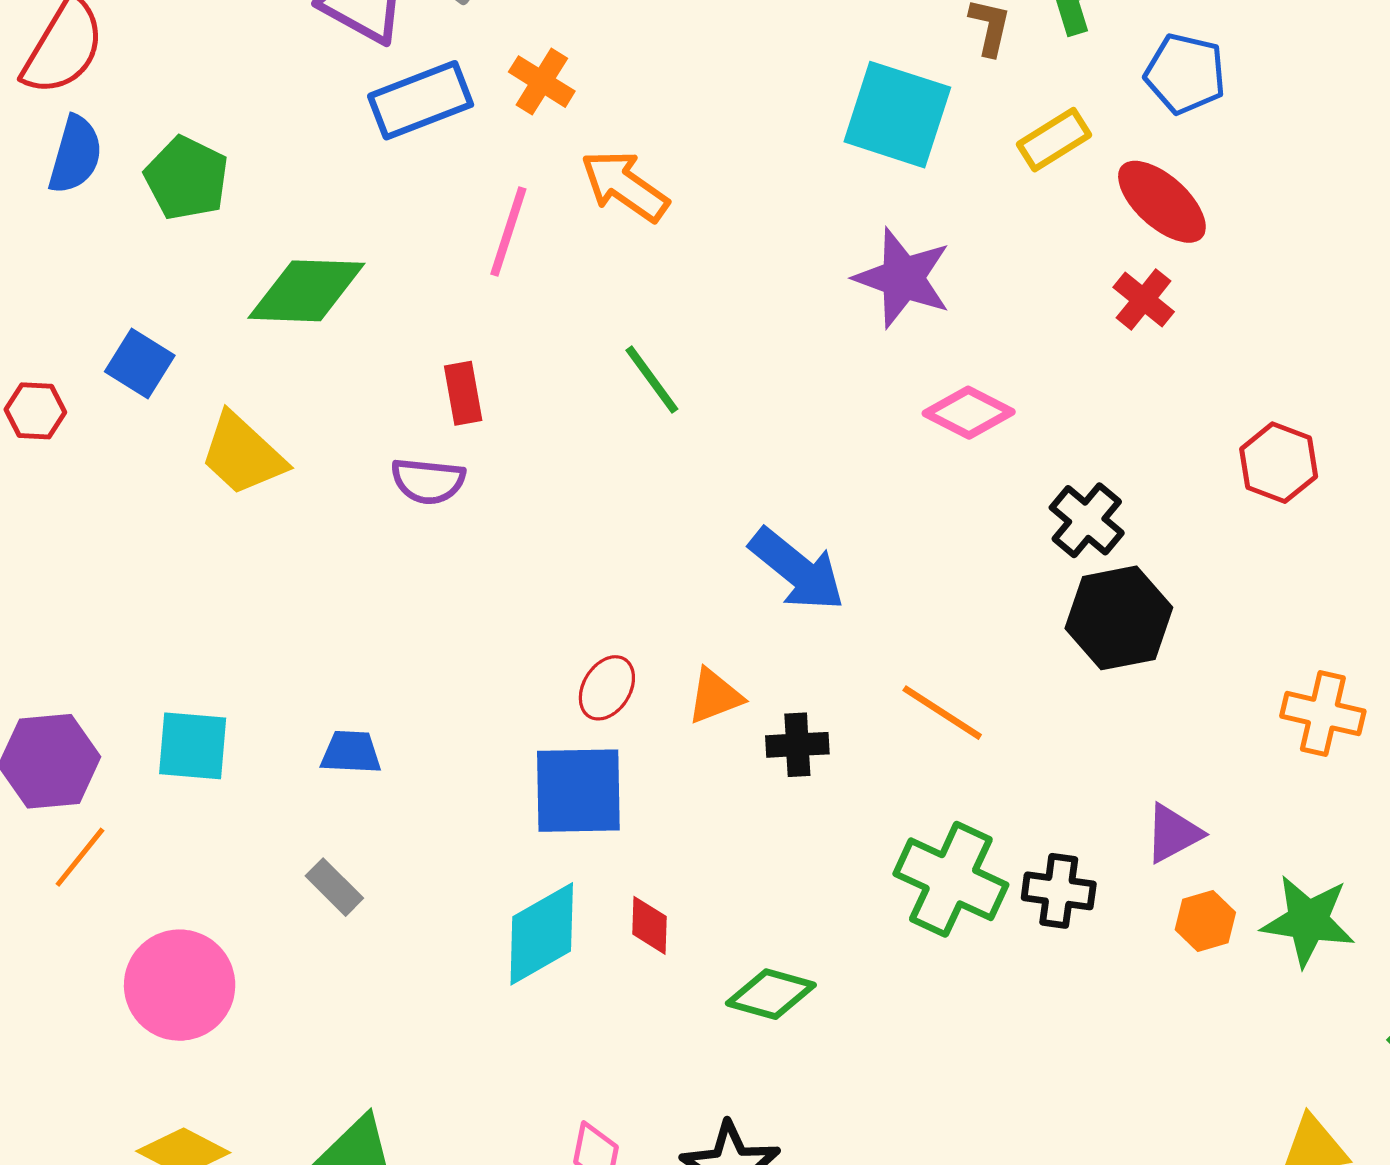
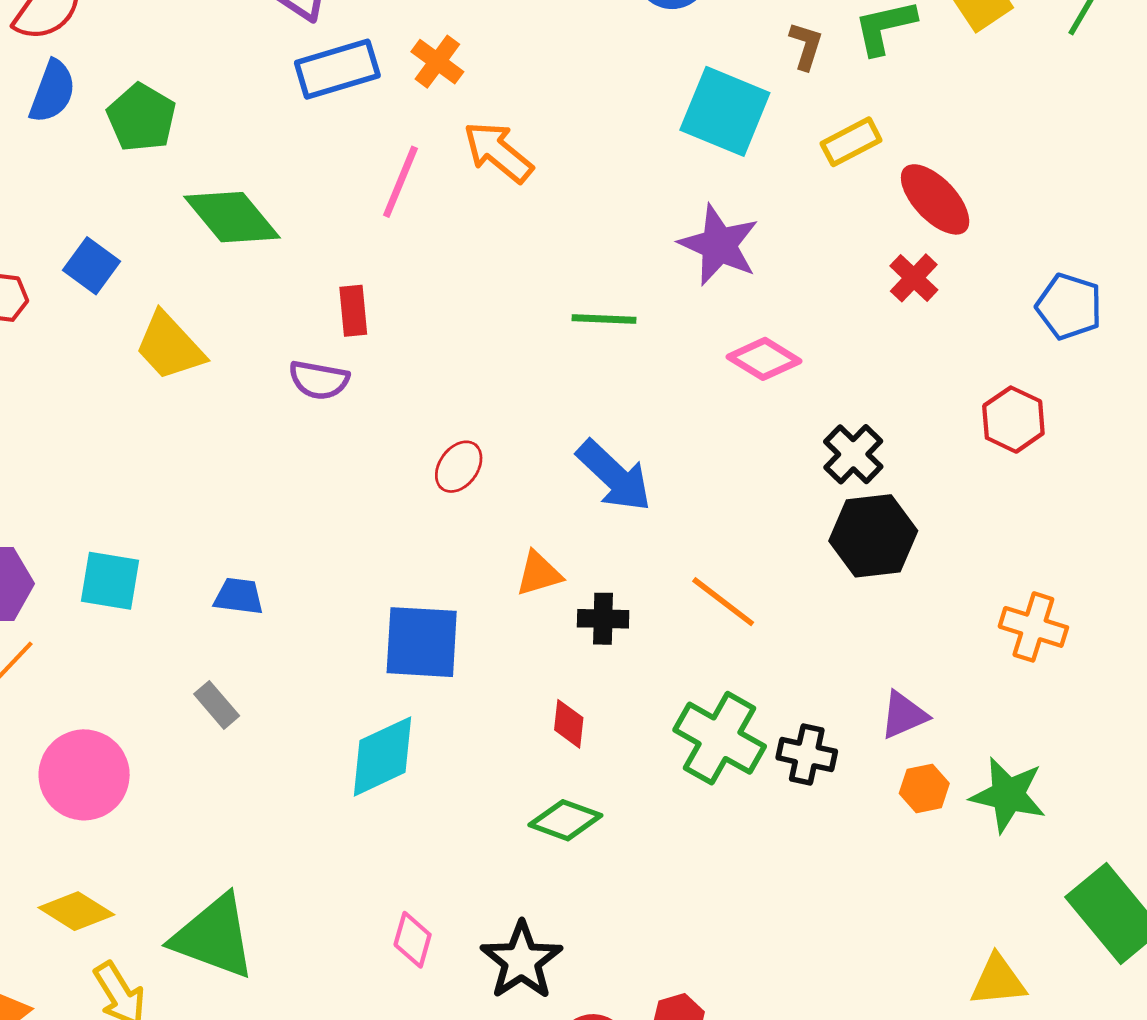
blue pentagon: (1185, 74) -> (1069, 306), moved
green diamond: (306, 291) -> (232, 217), turned 44
green line: (652, 380) -> (604, 319), moved, turned -56
red ellipse: (607, 688) -> (459, 467), moved
red diamond: (649, 925) -> (569, 724), moved

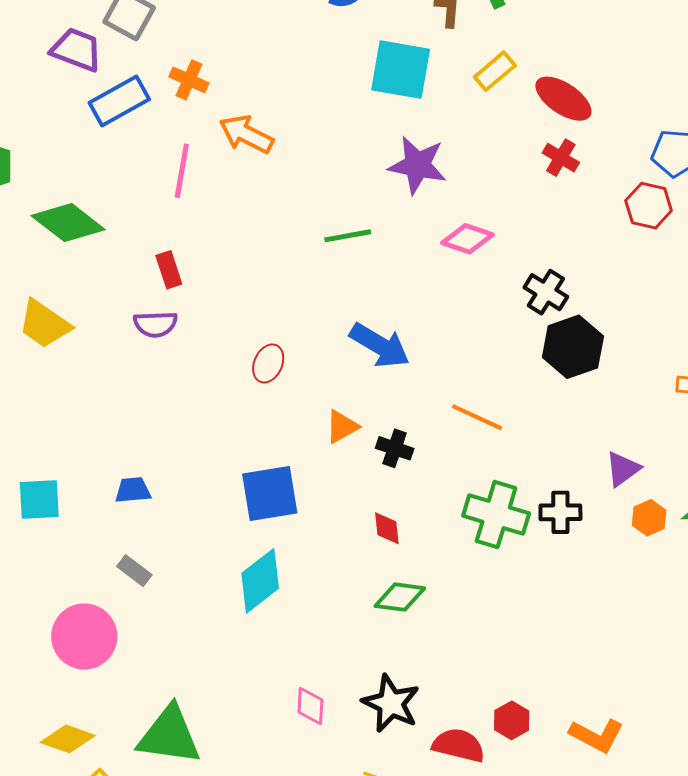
red hexagon: (1013, 420) -> (649, 206), moved
black cross: (603, 619) -> (395, 448), turned 30
pink circle: (84, 775) -> (84, 636), moved

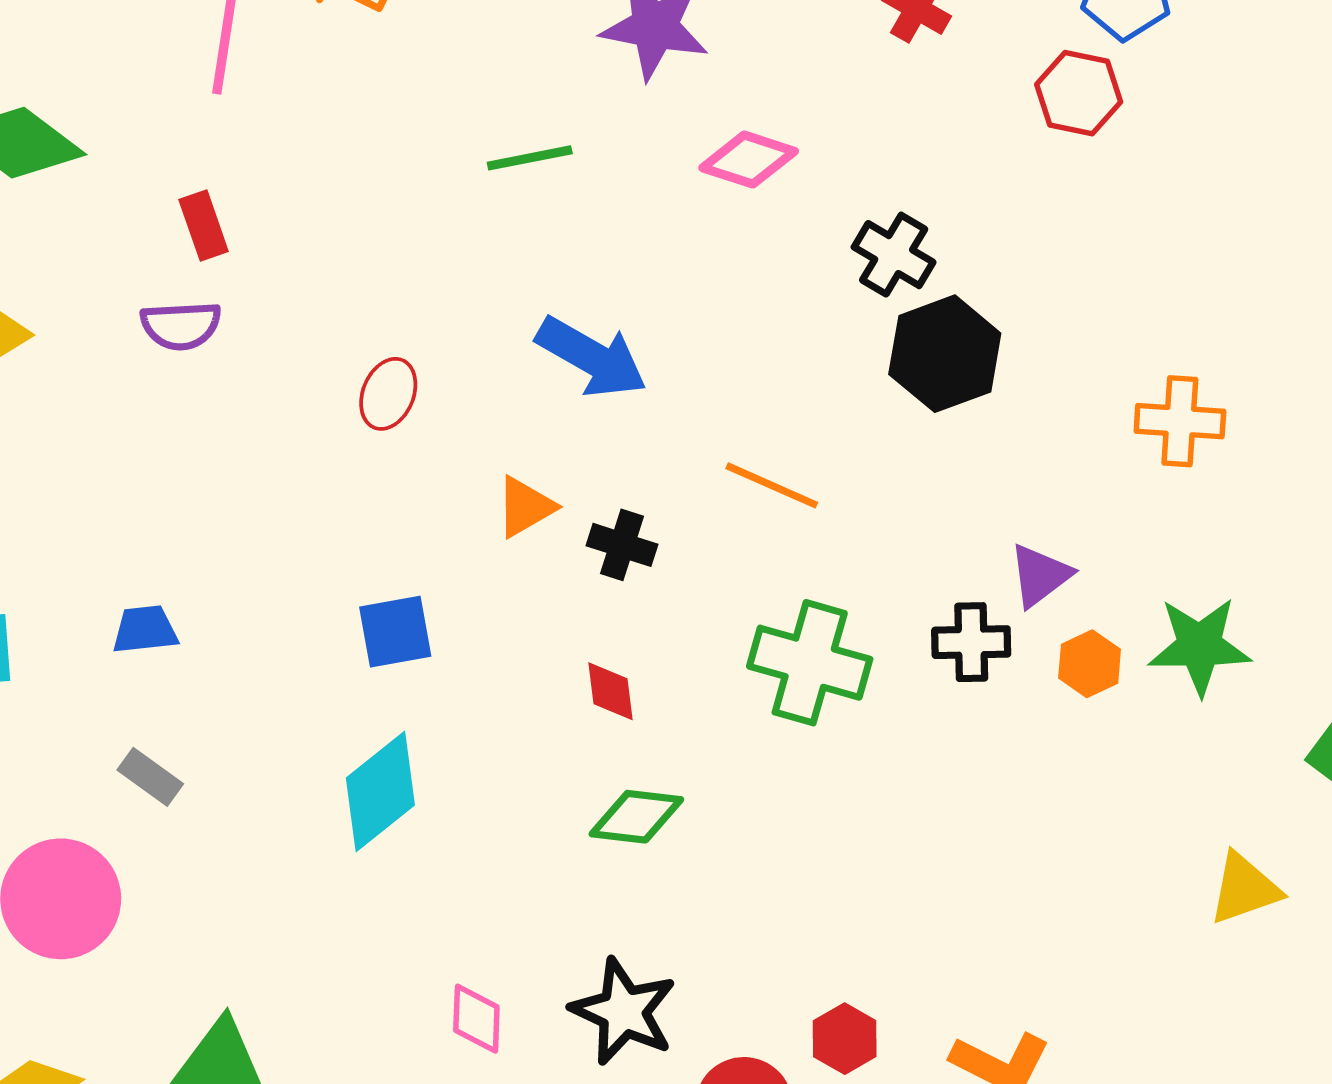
blue square: (270, 494) -> (395, 632), size x0.7
black cross: (560, 512) -> (971, 642), moved

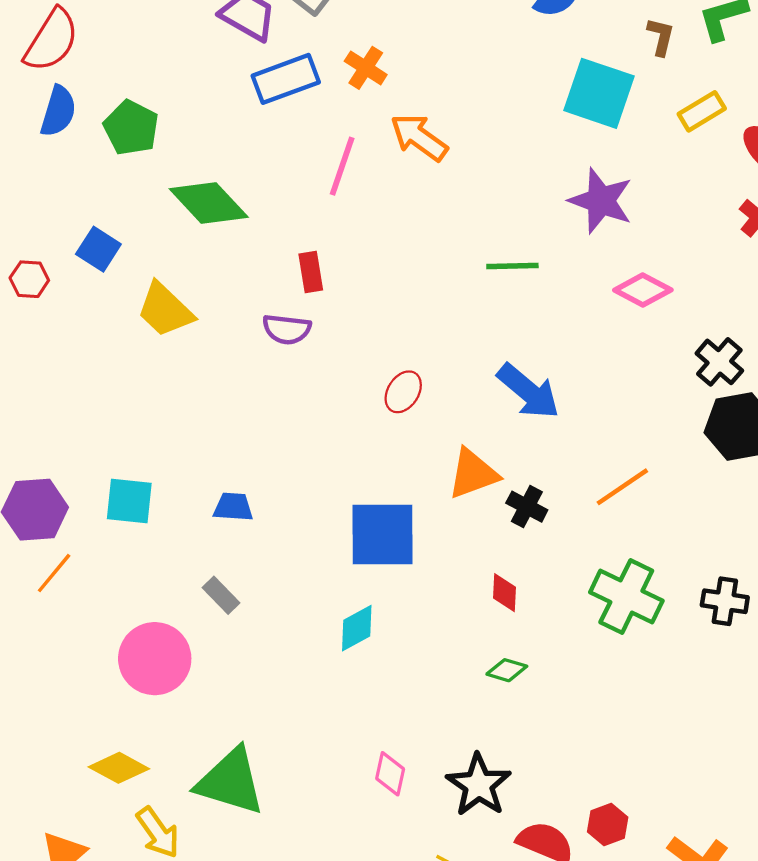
orange line: (772, 485) -> (622, 487), turned -68
orange triangle: (525, 507) -> (473, 474), size x1.4
blue square: (395, 632) -> (382, 534), size x1.6
cyan diamond: (380, 792) -> (357, 628), size x0.7
green diamond: (636, 817) -> (507, 670), size x0.7

